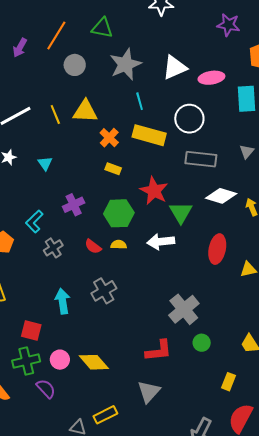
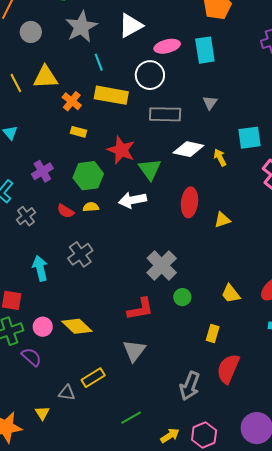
pink ellipse: (211, 78) -> (167, 46), moved

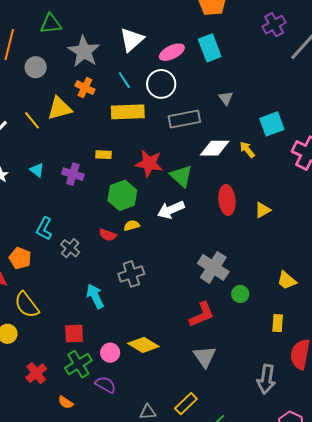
cyan line: (99, 62) -> (124, 80), moved
orange cross: (72, 101) -> (85, 88), moved
purple cross: (42, 171) -> (73, 174), moved, turned -30
gray cross: (80, 254) -> (131, 274), turned 30
yellow rectangle: (93, 378) -> (186, 404), moved

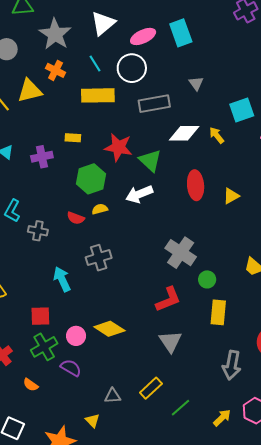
purple cross: (73, 174) -> (42, 157), turned -30
gray cross: (70, 248) -> (38, 231), turned -30
yellow rectangle: (278, 323) -> (218, 312), moved, size x1.4

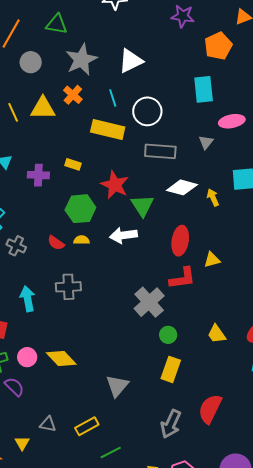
pink ellipse: (143, 36) -> (232, 121), moved
red L-shape: (168, 299) -> (182, 278), moved

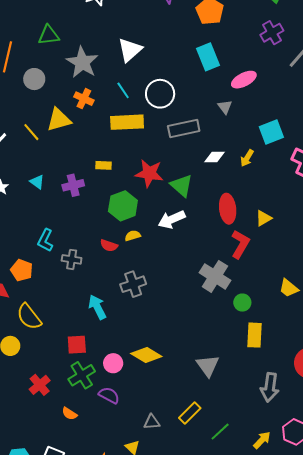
white diamond: (182, 187) -> (214, 157), size x0.7
yellow arrow: (213, 197) -> (247, 158), turned -108
red L-shape: (182, 278) -> (240, 244), turned -36

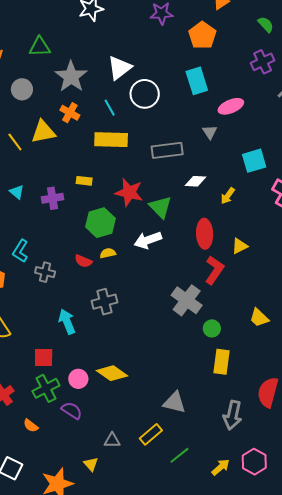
white circle: (160, 94) -> (145, 94), moved
yellow arrow: (247, 158) -> (228, 196), moved
gray triangle: (208, 366) -> (174, 403), moved, turned -45

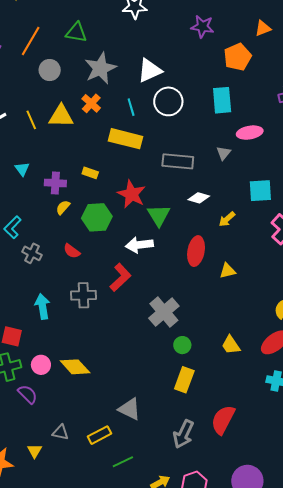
yellow semicircle: (108, 253) -> (63, 207), moved, turned -49
red L-shape: (214, 270) -> (120, 277), moved

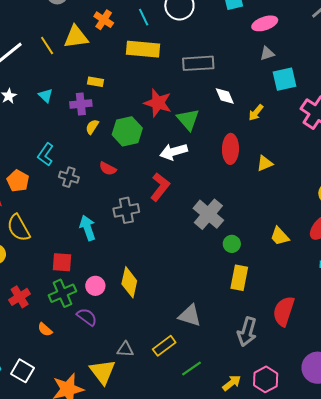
gray triangle: (223, 153) -> (267, 53), moved, turned 42
yellow rectangle: (90, 173) -> (96, 82), moved
white diamond: (199, 198) -> (225, 96), turned 60
yellow diamond: (75, 367) -> (129, 282), turned 64
yellow triangle: (34, 451) -> (103, 372), size x1.8

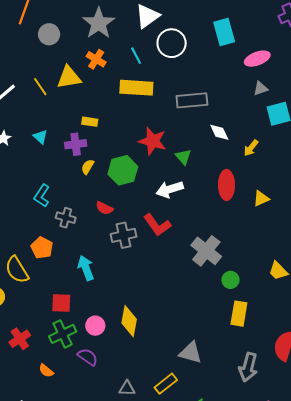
green triangle: (188, 119) -> (183, 157), size x0.7
orange pentagon: (18, 181) -> (42, 248), moved
red L-shape: (160, 187) -> (157, 225), turned 108
gray cross: (126, 210) -> (124, 235), moved

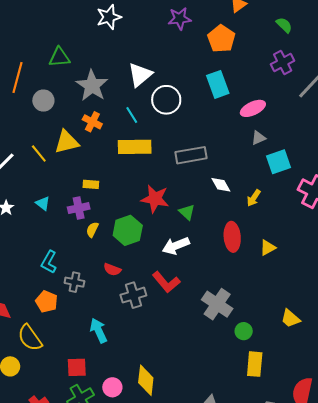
orange pentagon: (42, 248) -> (47, 302), moved

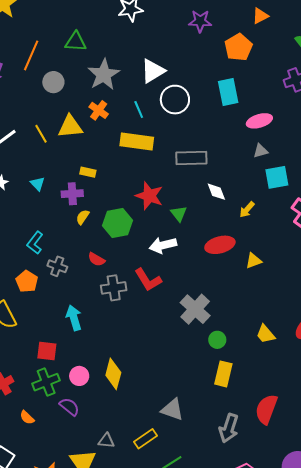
red ellipse: (232, 237) -> (220, 245), turned 72

